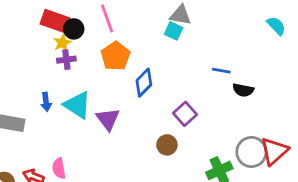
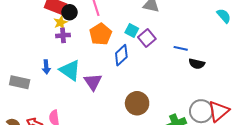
cyan square: (174, 31) -> (132, 31), moved
purple square: (185, 114) -> (147, 38), moved
brown circle: (167, 145) -> (137, 103), size x1.5

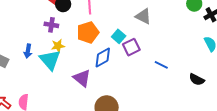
yellow star: (60, 22) -> (58, 46), moved
black semicircle: (197, 64) -> (197, 79), moved
purple triangle: (93, 82) -> (82, 78), moved, turned -30

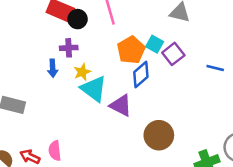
orange pentagon: (88, 32) -> (131, 50), moved
blue arrow: (28, 51) -> (53, 68), moved
cyan triangle: (50, 60) -> (94, 89), moved

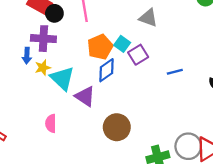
purple cross: (69, 48) -> (43, 39), size x1.5
blue line: (215, 68) -> (175, 72), turned -35
yellow star: (82, 72) -> (43, 68), moved
pink semicircle: (55, 151) -> (51, 123), moved

